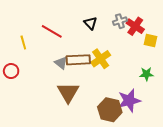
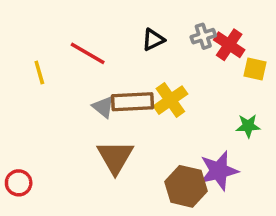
black triangle: (90, 23) -> (153, 40), turned 48
red circle: (11, 71) -> (19, 183), moved

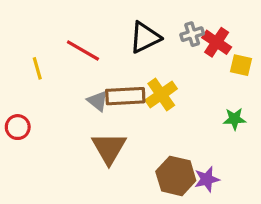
black triangle: (153, 40) -> (145, 37), size x1.5
purple star: (219, 171) -> (207, 179), moved, size x0.7
red circle: (19, 183) -> (18, 127), moved

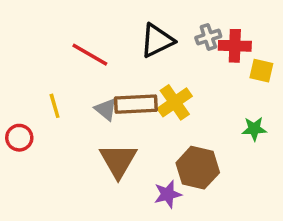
red cross: (217, 42) -> (235, 46), turned -32
yellow line: (37, 68) -> (55, 106), moved
brown hexagon: (176, 176) -> (198, 168), moved
purple star: (207, 179) -> (168, 194), moved

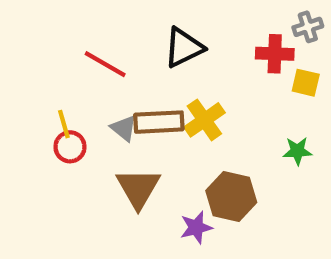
gray cross: (208, 37) -> (308, 27), moved
red circle: (19, 138) -> (70, 147), moved

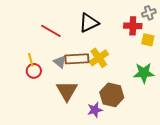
green star: (297, 151) -> (144, 73), size x1.5

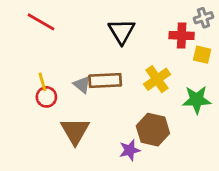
black triangle: (89, 23) -> (122, 31), turned -35
red line: (51, 31) -> (41, 22), moved
yellow cross: (99, 58) -> (157, 79), moved
brown triangle: (67, 91) -> (75, 131), moved

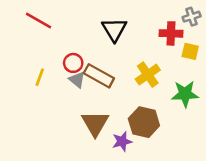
brown rectangle: (105, 81) -> (99, 76), turned 32
yellow line: (42, 82) -> (40, 77), turned 36
red circle: (46, 97) -> (73, 63), moved
brown triangle: (75, 131) -> (95, 123), moved

